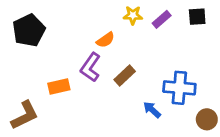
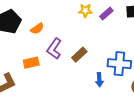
orange semicircle: (105, 40) -> (37, 29), moved
blue arrow: (152, 110) -> (99, 80), turned -136

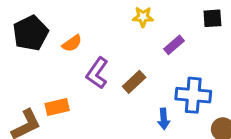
purple rectangle: (106, 14) -> (174, 45), moved
orange rectangle: (31, 63) -> (57, 107), moved

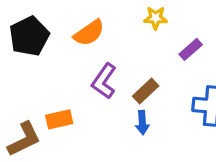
orange semicircle: (72, 43) -> (89, 33), moved, size x1.4
blue arrow: (164, 119) -> (142, 123), moved

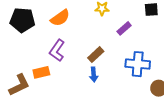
black pentagon: (29, 36) -> (22, 20), turned 30
purple L-shape: (104, 81) -> (57, 50), moved

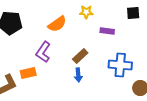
orange semicircle: (60, 18) -> (57, 24), moved
purple rectangle: (124, 28) -> (107, 31), turned 48

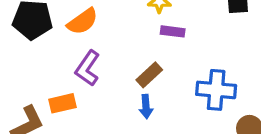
orange semicircle: (57, 24) -> (83, 21), moved
purple rectangle: (107, 31) -> (173, 31), moved

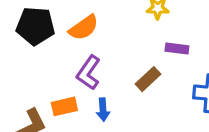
purple rectangle: (173, 31) -> (177, 48), moved
blue arrow: (146, 107) -> (103, 110), moved

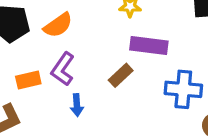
purple rectangle: (177, 48) -> (149, 46), size x1.6
orange rectangle: (64, 106) -> (28, 80), moved

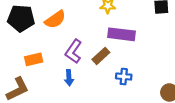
purple L-shape: (63, 69) -> (73, 51), moved
blue cross: (183, 89) -> (124, 77), moved, size x0.6

